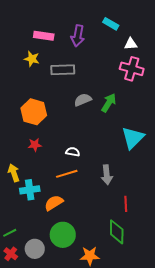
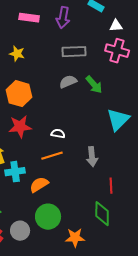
yellow star: (32, 59) -> (17, 54), moved
gray rectangle: (63, 70) -> (74, 52), moved
green arrow: (109, 103) -> (94, 85), turned 108
red star: (35, 145) -> (20, 127), size x1.6

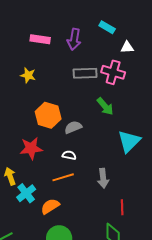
pink cross: (117, 51) -> (113, 72), moved
gray semicircle: (68, 82) -> (73, 127), moved
orange hexagon: (19, 94) -> (48, 115), moved
cyan cross: (15, 172) -> (26, 193), turned -30

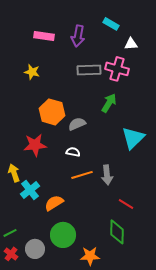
green arrow: (105, 106) -> (109, 103), turned -108
orange line: (63, 177) -> (82, 175), moved
red line: (122, 207) -> (126, 204), turned -56

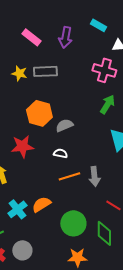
pink rectangle: (44, 36) -> (31, 37), turned 30
gray rectangle: (89, 70) -> (45, 71), moved
green arrow: (109, 103) -> (107, 104), moved
cyan cross: (30, 190) -> (17, 209), moved
green circle: (63, 235) -> (73, 223), moved

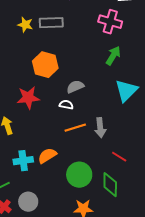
gray semicircle: (64, 125) -> (75, 87), moved
cyan cross: (17, 209) -> (23, 161), turned 30

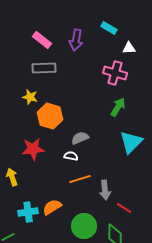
gray rectangle: (51, 23) -> (44, 68), moved
yellow star: (25, 25) -> (30, 97), moved
gray arrow: (100, 128) -> (105, 190), moved

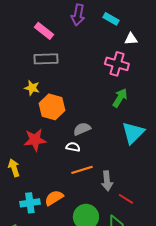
purple arrow: (76, 40) -> (78, 15), moved

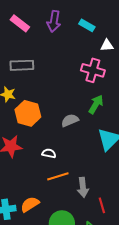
pink rectangle: (44, 31) -> (20, 23), moved
gray semicircle: (82, 129) -> (70, 120), moved
red line: (126, 199) -> (102, 205), turned 42

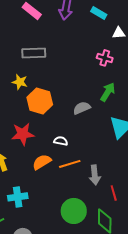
pink cross: (93, 70) -> (105, 58), size x0.7
orange semicircle: (30, 204) -> (42, 162), moved

